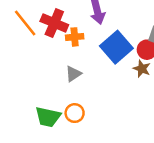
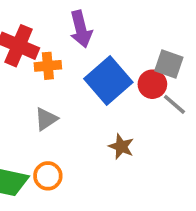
brown star: (142, 69) -> (121, 147), moved

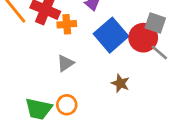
red circle: (152, 84) -> (143, 38), size x1.4

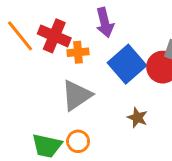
gray triangle: (65, 63) -> (77, 95), size x1.6

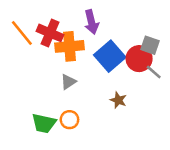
orange cross: (78, 52) -> (69, 46), size x1.6
gray triangle: (77, 95) -> (68, 82), size x0.6

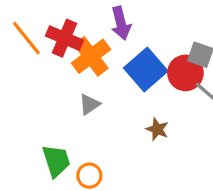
orange cross: (69, 46) -> (91, 56), turned -32
orange circle: (69, 120) -> (89, 176), moved
green trapezoid: (44, 123) -> (56, 161), turned -120

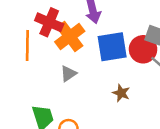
orange line: (26, 38) -> (27, 45), moved, turned 40
blue square: (146, 70) -> (112, 47), turned 32

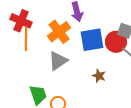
red cross: (49, 22) -> (21, 21), moved
gray triangle: (68, 74) -> (58, 61), size x1.5

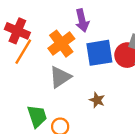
orange line: (26, 39) -> (23, 52), turned 30
brown star: (99, 76) -> (97, 100), moved

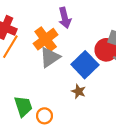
blue square: (99, 53) -> (85, 65), moved, turned -35
gray triangle: (60, 77) -> (50, 57), moved

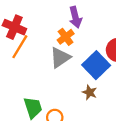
orange cross: (46, 39) -> (66, 37), moved, size x0.7

